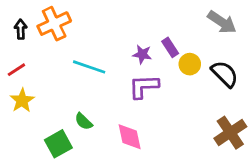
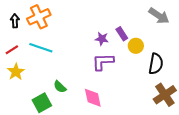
cyan line: (89, 67) -> (41, 48), moved
black semicircle: (225, 74) -> (156, 64), moved, turned 55

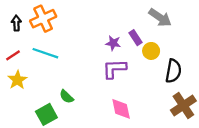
gray arrow: (159, 16) -> (160, 18), moved
pink diamond: (93, 98) -> (121, 109), moved

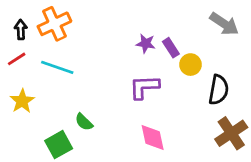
gray arrow: (160, 18) -> (224, 24), moved
purple star: (113, 43) -> (146, 43), moved
red line: (13, 55) -> (17, 59), moved

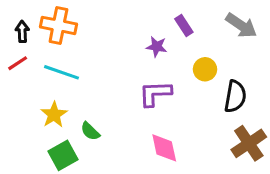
orange cross: (54, 24) -> (58, 25), turned 36
purple rectangle: (171, 48) -> (184, 25), moved
yellow star: (22, 101) -> (54, 115), moved

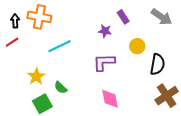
cyan line: (61, 72) -> (60, 46), moved, turned -45

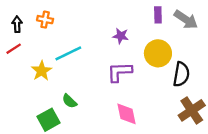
orange cross: (39, 17) -> (45, 20), size x0.6
purple rectangle: (123, 17) -> (158, 15), moved, turned 32
yellow circle: (137, 46) -> (158, 53), size x1.5
yellow star: (36, 76) -> (42, 71), moved

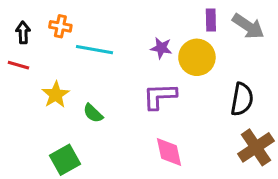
red line: (14, 49) -> (18, 65), turned 49
cyan line: (68, 53) -> (95, 50), moved, turned 36
yellow circle: (158, 53) -> (197, 57), moved
green semicircle: (69, 101) -> (93, 113), moved

